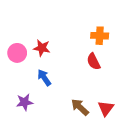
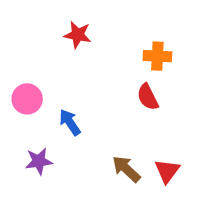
red star: (42, 48) -> (78, 35), moved
pink circle: (17, 53) -> (27, 99), moved

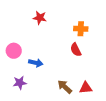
blue arrow: (70, 122) -> (36, 63), turned 136
red triangle: (167, 171) -> (86, 88), turned 48

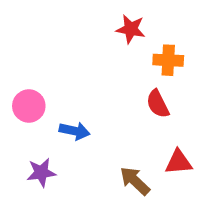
red star: (40, 18) -> (131, 29), moved
red triangle: (86, 88) -> (179, 162), moved

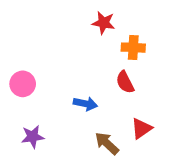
blue arrow: (75, 131) -> (85, 104), moved
red triangle: (179, 162) -> (142, 128), turned -30

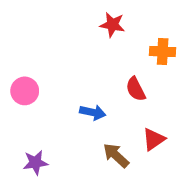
orange cross: (133, 48) -> (163, 52), moved
purple star: (33, 137) -> (35, 163), moved

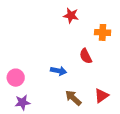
pink circle: (25, 91) -> (16, 78), moved
red triangle: (154, 139) -> (101, 96), moved

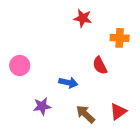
pink circle: (16, 78) -> (20, 65), moved
purple star: (22, 102) -> (42, 106), moved

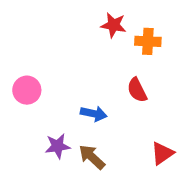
orange cross: (120, 38) -> (148, 41), moved
brown arrow: (85, 114) -> (92, 157), moved

